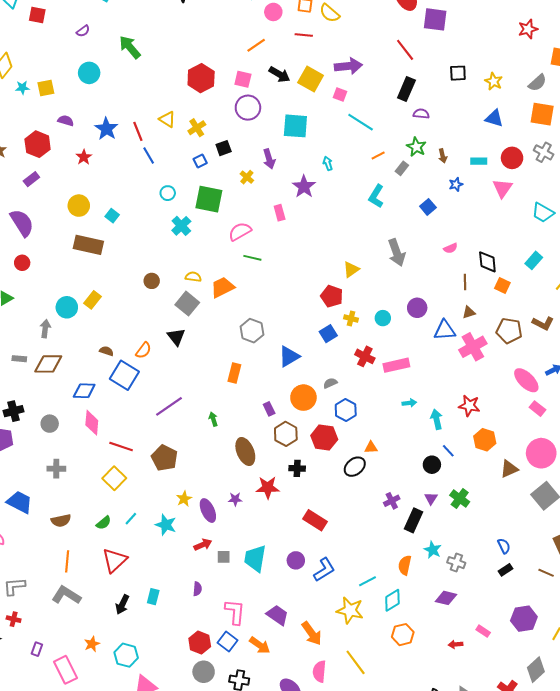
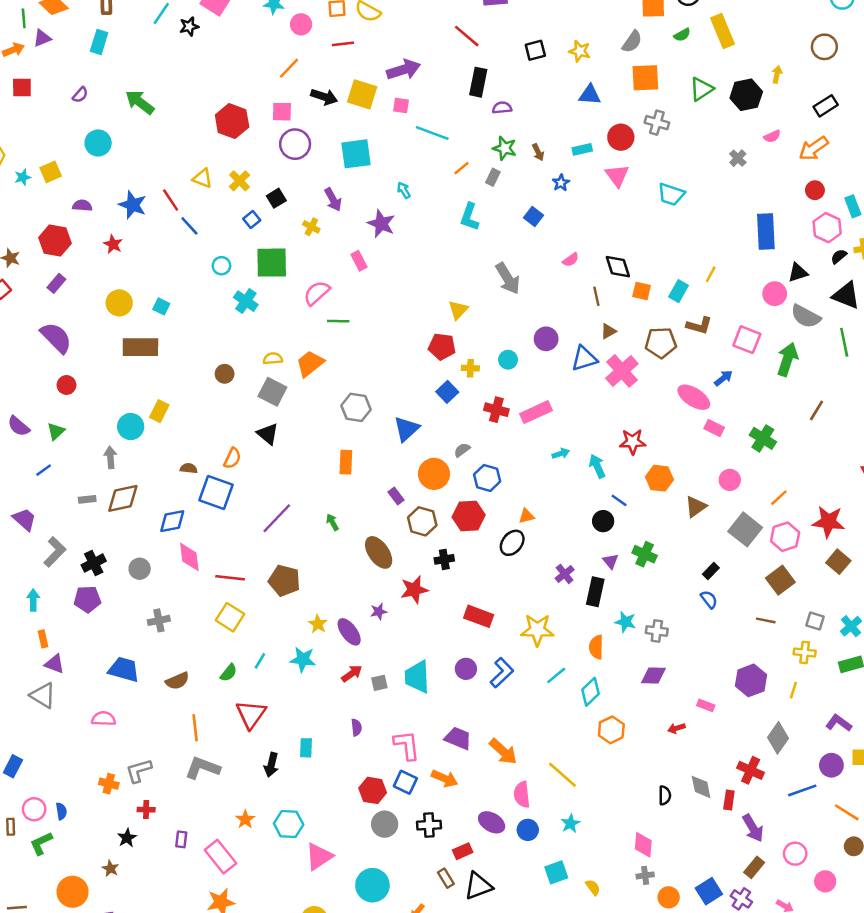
cyan rectangle: (534, 260) -> (679, 291), moved
pink circle: (541, 453) -> (730, 480), size x0.6
black rectangle: (506, 570) -> (711, 571), moved
yellow star: (350, 610) -> (537, 630), moved

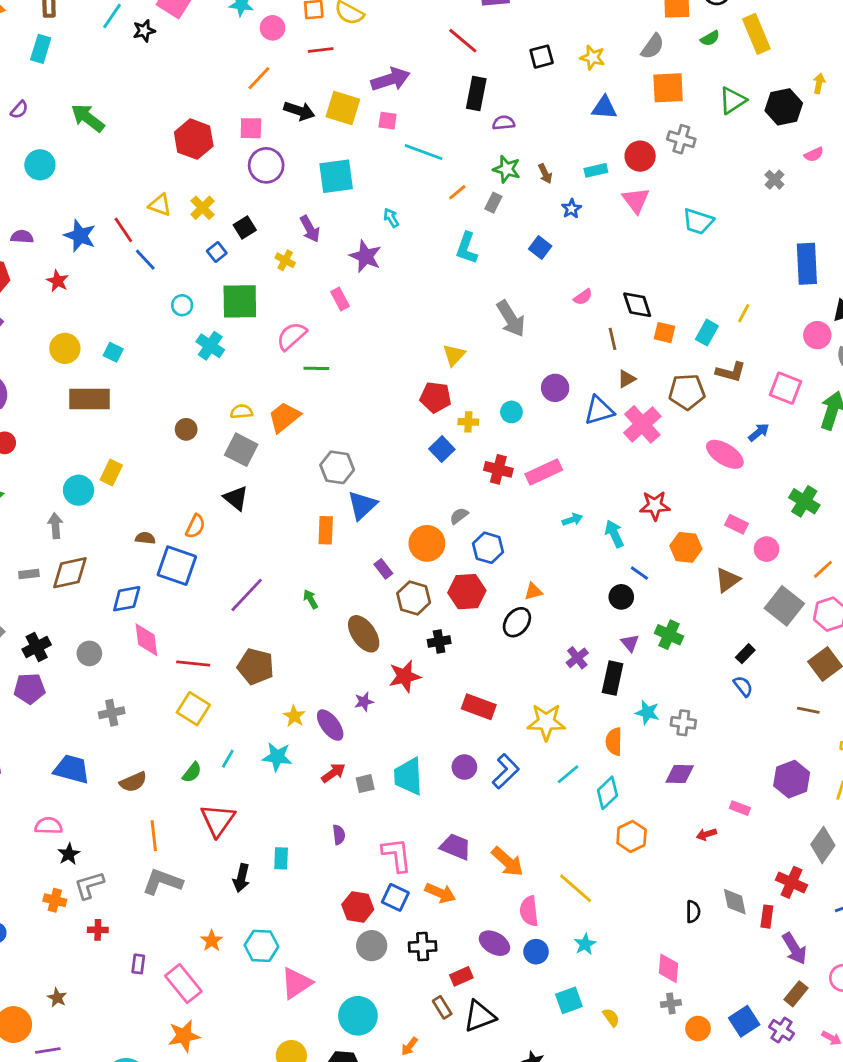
pink rectangle: (714, 428) -> (737, 524), moved
blue triangle: (407, 429) -> (362, 505), moved
black star: (127, 838) -> (69, 854), moved

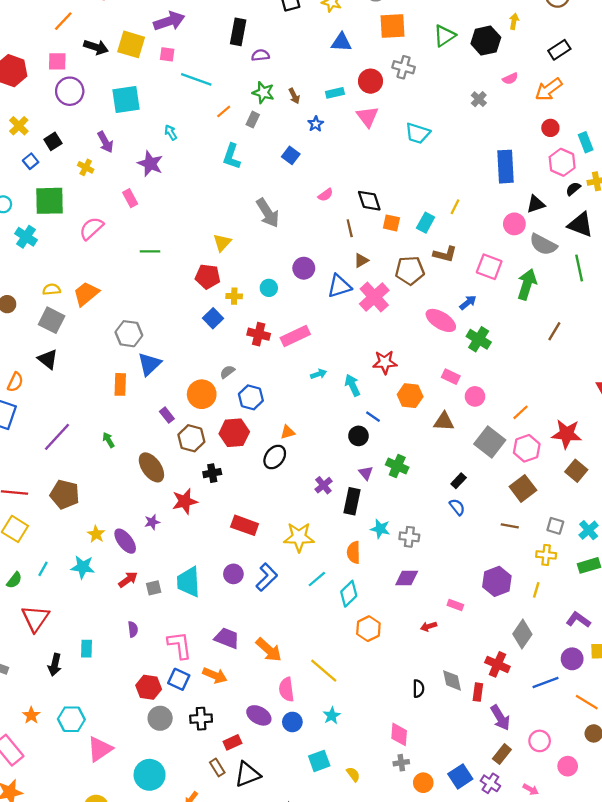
green line: (316, 368) -> (150, 251), moved
green cross: (804, 501) -> (479, 339), moved
brown triangle: (728, 580) -> (444, 422), turned 40

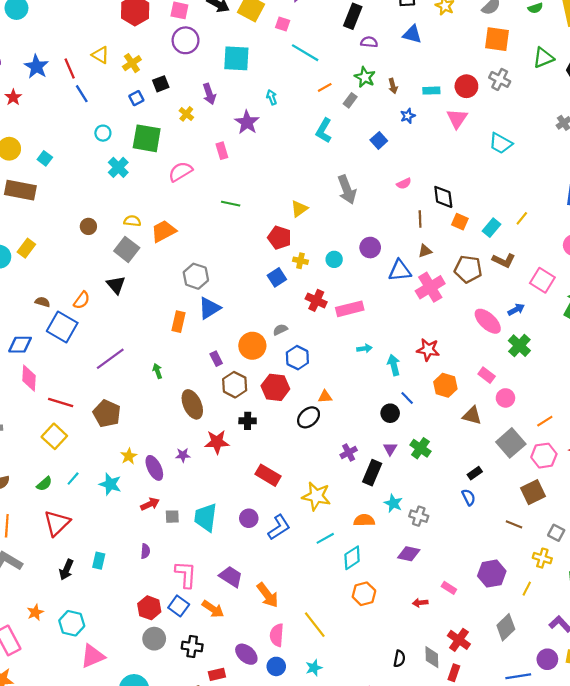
blue triangle: (341, 42) -> (412, 34), moved
orange semicircle: (354, 552) -> (364, 520), turned 78
red cross: (497, 664) -> (459, 640), moved

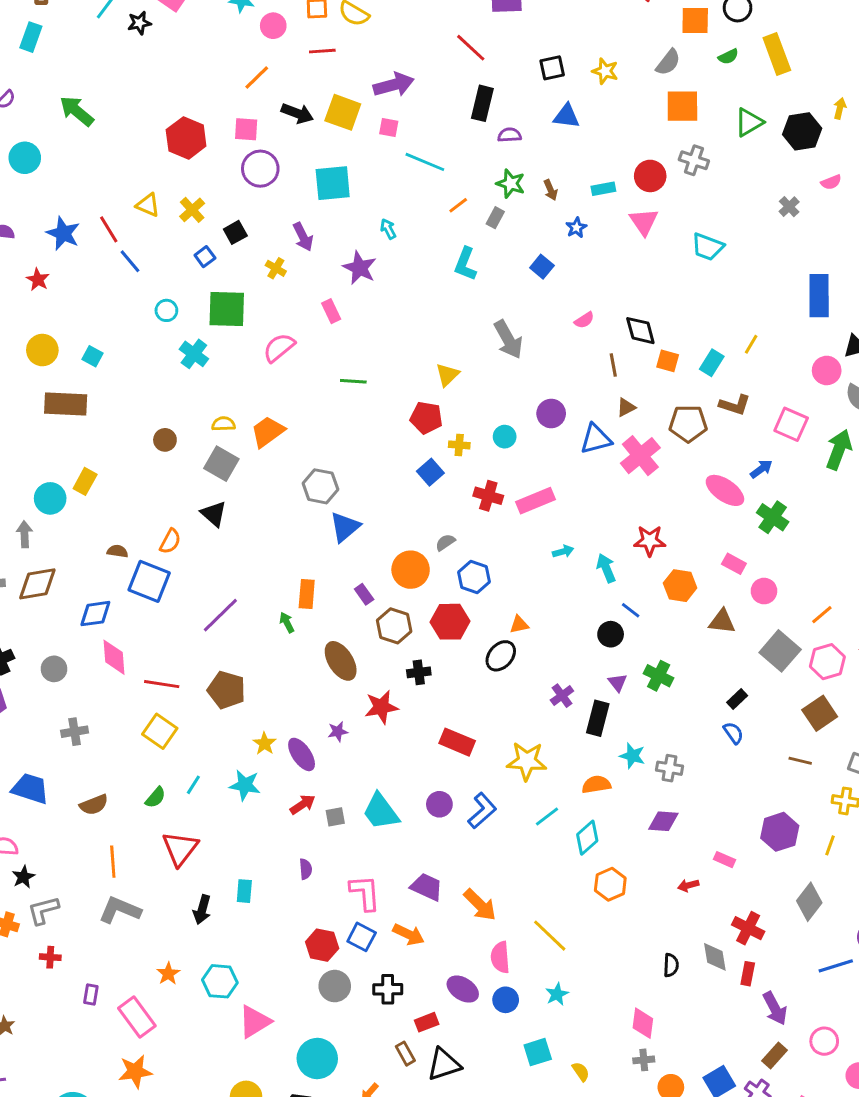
orange rectangle: (179, 322) -> (307, 594), moved
cyan trapezoid: (206, 517) -> (381, 811), turned -36

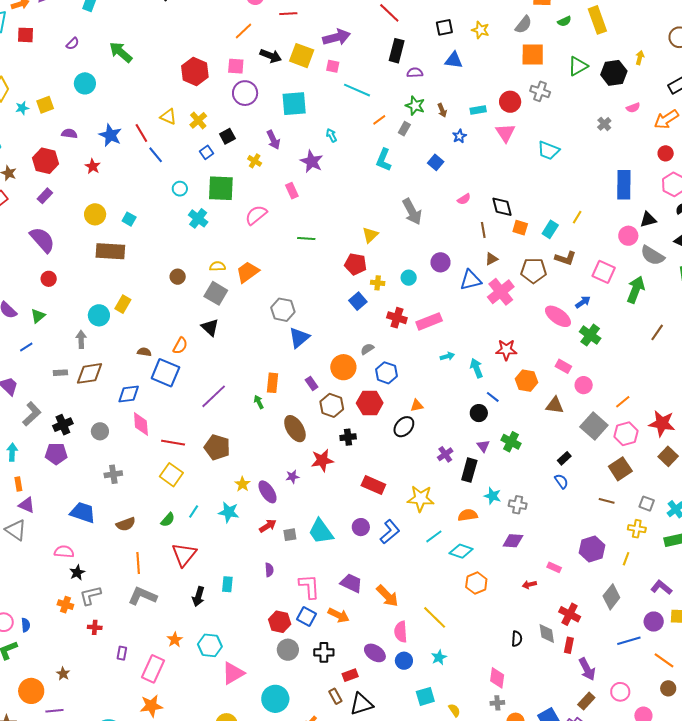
cyan diamond: (587, 838) -> (461, 551), turned 60
pink rectangle: (137, 1017) -> (153, 669), turned 60

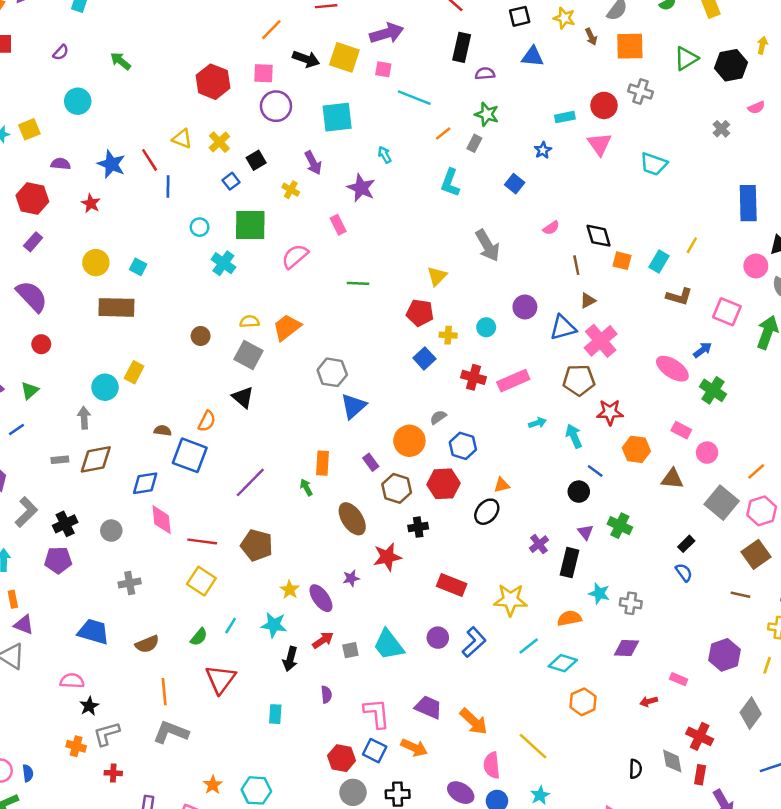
green arrow: (121, 52) -> (120, 61), size x0.7
brown arrow: (442, 110) -> (591, 37), moved
blue line: (156, 155) -> (168, 186), turned 42
brown pentagon: (534, 271) -> (579, 380), moved
black arrow: (198, 596) -> (290, 659), moved

